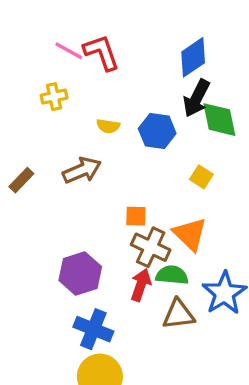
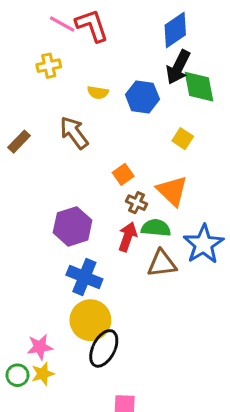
brown arrow: (82, 170) -> (74, 133), turned -104
orange square: (136, 216) -> (123, 174), turned -36
brown cross: (151, 247) -> (137, 203), size x0.6

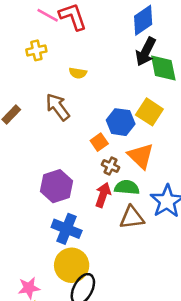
blue hexagon: (142, 97) -> (121, 122), moved
yellow square: (183, 139) -> (149, 112), size x1.5

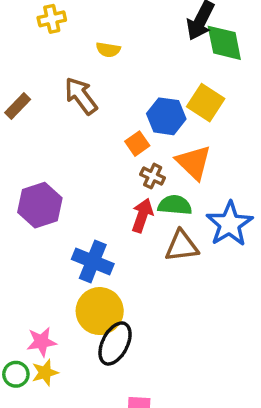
purple hexagon: (57, 186) -> (40, 205), moved

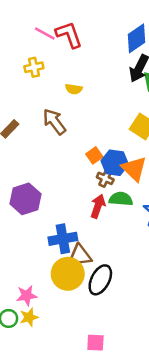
blue hexagon: (166, 116) -> (115, 163), moved
brown triangle: (182, 246) -> (80, 256), moved
blue cross: (93, 261) -> (63, 239), turned -32
black ellipse: (115, 343) -> (100, 280), moved

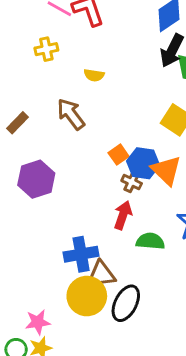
purple hexagon: (25, 199) -> (36, 179), moved
green semicircle: (121, 199) -> (150, 241), moved

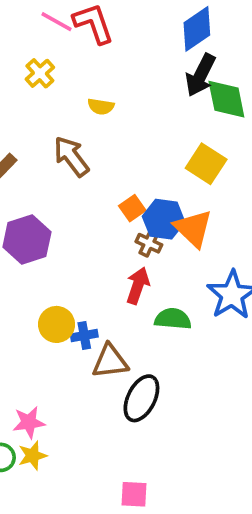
yellow cross: (46, 49) -> (40, 73), turned -30
blue cross: (81, 254) -> (84, 336), size x0.6
yellow circle: (87, 296) -> (57, 324), moved, size x0.7

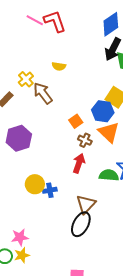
yellow cross: (40, 73) -> (26, 79), moved
blue hexagon: (164, 219) -> (103, 111), moved
green semicircle: (173, 319) -> (109, 175), moved
brown triangle: (110, 361) -> (86, 204), moved, turned -40

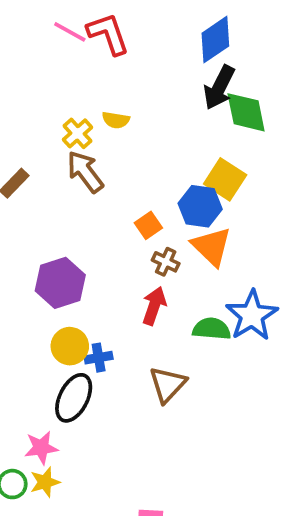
yellow cross: (26, 79) -> (77, 133), moved
purple hexagon: (19, 138) -> (60, 283), moved
black ellipse: (81, 224) -> (74, 398), moved

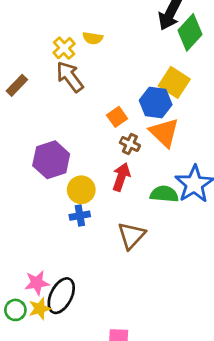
green diamond: (246, 112) -> (190, 32), turned 54
yellow circle: (70, 346) -> (81, 190), moved
black ellipse: (74, 398) -> (61, 296), moved

